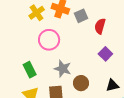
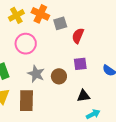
purple square: (105, 54) -> (80, 64), turned 32
brown circle: (81, 83) -> (59, 76), moved

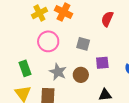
gray square: (60, 23) -> (83, 44), moved, turned 32
red semicircle: (78, 36) -> (107, 19), moved

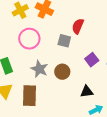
red semicircle: (107, 19) -> (78, 26), moved
purple square: (102, 63) -> (92, 60), moved, turned -32

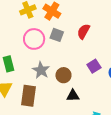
gray square: (64, 41) -> (57, 35), moved
black triangle: (87, 92) -> (73, 96), moved

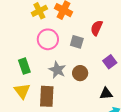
gray square: (57, 35) -> (77, 42), moved
black triangle: (73, 96) -> (106, 94), moved

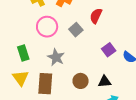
gray square: (77, 42) -> (76, 30), turned 32
brown circle: (80, 73) -> (81, 81), moved

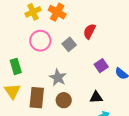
gray star: (56, 57) -> (58, 78), moved
brown circle: (81, 81) -> (64, 100), moved

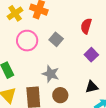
red semicircle: (89, 31) -> (86, 26), moved

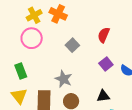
pink circle: (27, 41) -> (32, 38), moved

